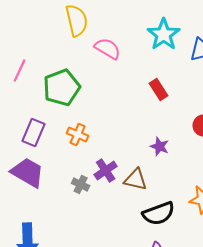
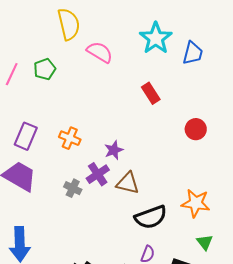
green pentagon: (62, 87) -> (45, 69), moved, size x0.6
purple star: (160, 146) -> (114, 150), moved, turned 30

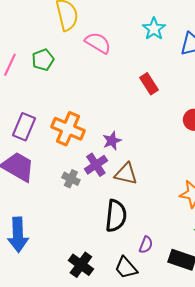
cyan star: (156, 38) -> (154, 29), size x0.7
orange cross: (70, 138) -> (68, 129), size x1.5
black semicircle: (151, 217) -> (116, 216), moved, turned -64

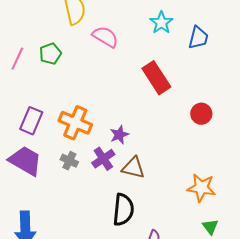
red rectangle: (149, 84) -> (156, 78), size x1.5
gray cross: (71, 179) -> (69, 161), moved

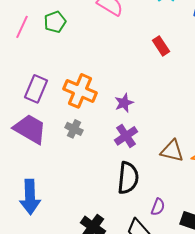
red rectangle: (156, 78) -> (161, 46), size x0.6
purple cross: (103, 159) -> (126, 136), moved
brown triangle: (133, 168) -> (172, 151), moved

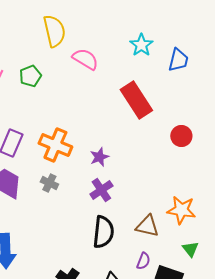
red rectangle: (161, 46) -> (136, 100), size x1.8
brown triangle: (172, 151) -> (147, 226), moved
purple semicircle: (158, 207) -> (143, 261), moved

